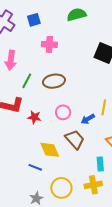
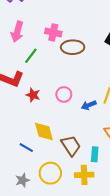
pink cross: (49, 44) -> (53, 32), moved
brown ellipse: (54, 81) -> (73, 47), moved
brown trapezoid: (75, 139) -> (71, 146), moved

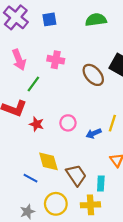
pink arrow: (17, 32) -> (19, 60), turned -36
brown ellipse: (73, 47) -> (93, 75), moved, turned 50

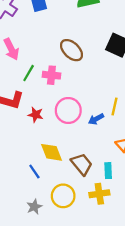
pink cross: (56, 60) -> (51, 75), moved
brown ellipse: (93, 75) -> (71, 50), moved
pink circle: (68, 123) -> (68, 110), size x1.5
blue line: (31, 178) -> (34, 171), turned 32

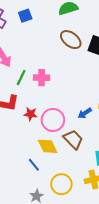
brown ellipse: (71, 50) -> (71, 40), moved
pink circle: (68, 110) -> (53, 120), moved
brown trapezoid: (82, 164) -> (73, 139), moved

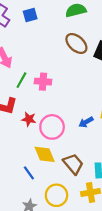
brown trapezoid: (73, 139) -> (73, 164), moved

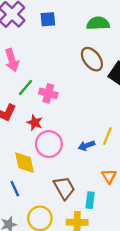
red star: (29, 119) -> (35, 123), moved
yellow diamond: (45, 154) -> (25, 163), moved

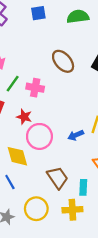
blue square: (48, 19) -> (38, 13), moved
brown ellipse: (92, 59) -> (63, 61), moved

